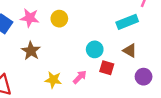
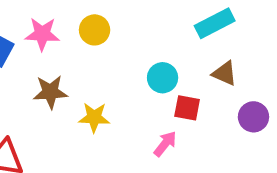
brown star: (31, 51) -> (50, 92), turned -30
pink arrow: (80, 77) -> (165, 144), moved
yellow star: (53, 80) -> (94, 117), moved

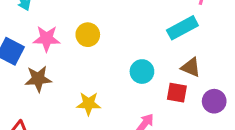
brown star: (50, 92) -> (38, 79), moved
red square: (187, 108) -> (177, 93), moved

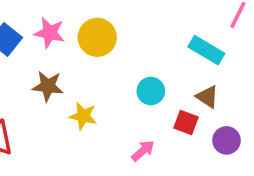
cyan rectangle: (182, 28) -> (206, 50), turned 48
yellow circle: (88, 35) -> (97, 37), size x1.4
brown star: (38, 79) -> (48, 86), moved

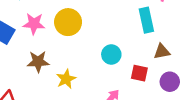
cyan rectangle: (206, 50) -> (146, 20), turned 55
brown triangle: (207, 97) -> (162, 51), moved, turned -36
yellow star: (83, 116) -> (66, 79), turned -30

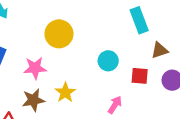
pink star: (34, 24) -> (35, 68), moved
brown star: (38, 62) -> (33, 100), moved

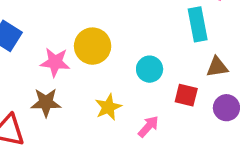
yellow circle: (59, 34) -> (93, 46), moved
yellow star: (65, 93) -> (108, 107), moved

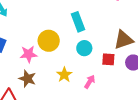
cyan rectangle: (198, 24) -> (78, 22), moved
brown triangle: (217, 67) -> (123, 40), size x1.5
brown star: (46, 103) -> (27, 79), turned 30

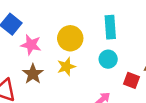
pink star: (29, 54) -> (31, 45), moved
yellow star: (64, 75) -> (66, 67), moved

